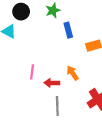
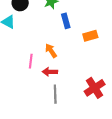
orange arrow: (73, 73) -> (51, 51), moved

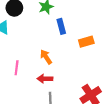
pink line: (31, 61) -> (17, 68), moved

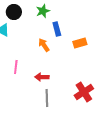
orange arrow: (46, 57) -> (44, 45), moved

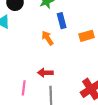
pink line: (16, 67) -> (24, 88), moved

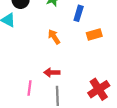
blue rectangle: (62, 21) -> (79, 13), moved, turned 32

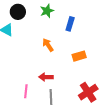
orange rectangle: (94, 35) -> (79, 56), moved

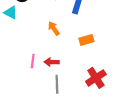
pink line: (26, 91) -> (33, 61), moved

